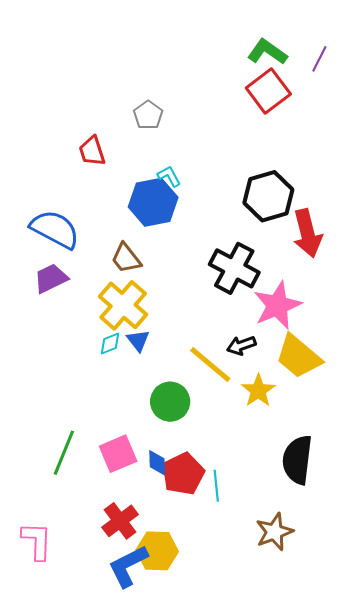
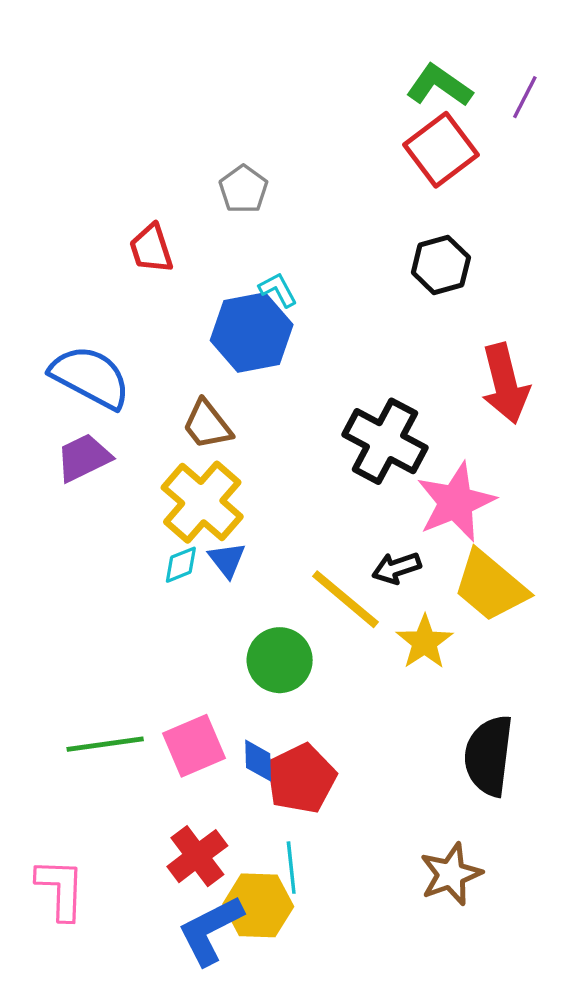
black hexagon: (268, 196) -> (441, 265), moved, size x0.7
green line: (64, 453) -> (105, 744), turned 60
cyan line: (216, 486) -> (291, 868), moved

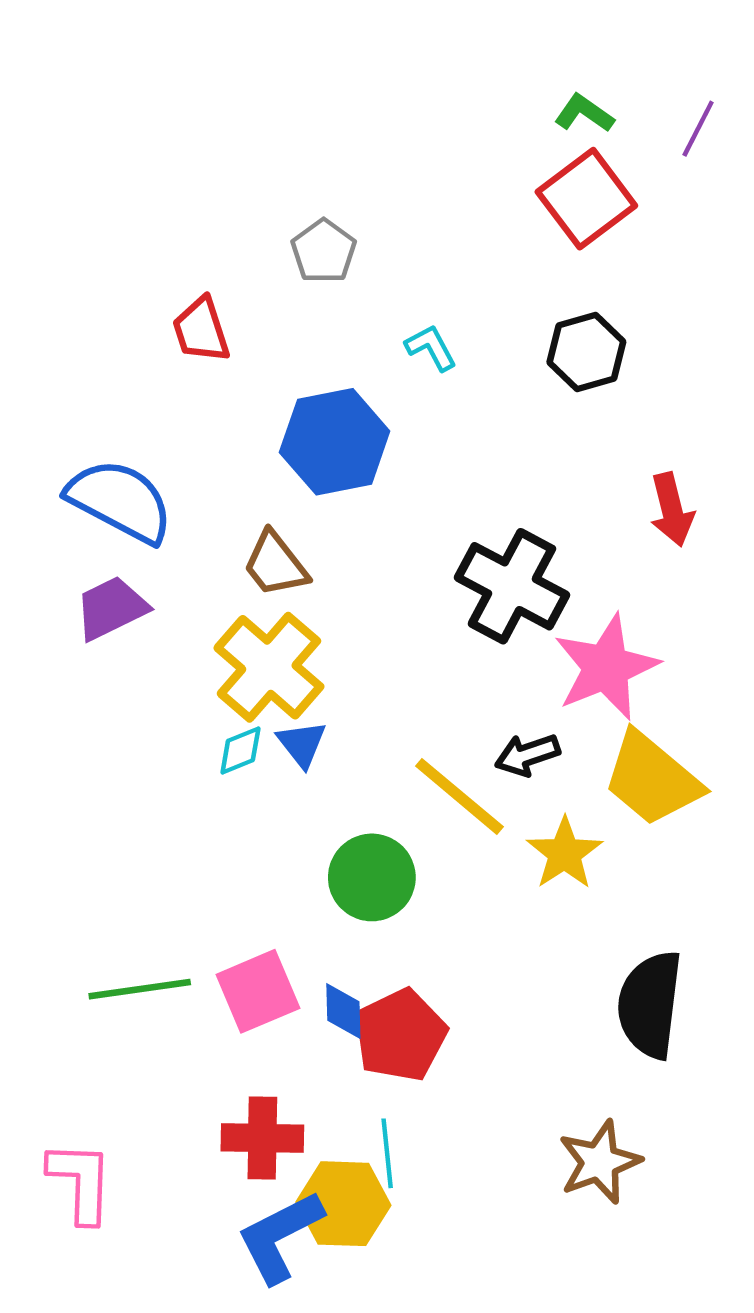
green L-shape: (439, 86) -> (584, 113), size x0.7
cyan L-shape: (278, 290) -> (431, 348), moved
red arrow: (505, 384) -> (672, 510), size x0.7
red cross: (197, 856) -> (262, 1138), turned 38

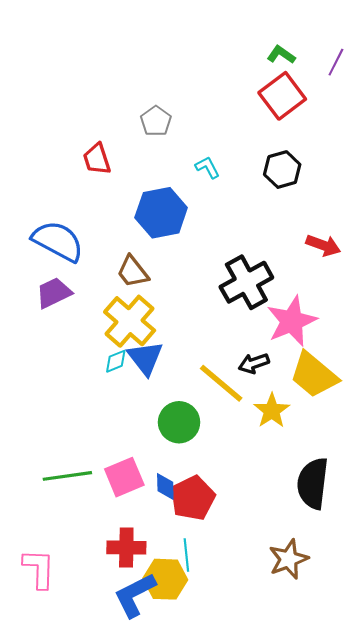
red arrow: (672, 510) -> (323, 245), turned -56
black cross: (512, 586) -> (246, 282), turned 33
blue triangle: (302, 744) -> (145, 358), size x1.5

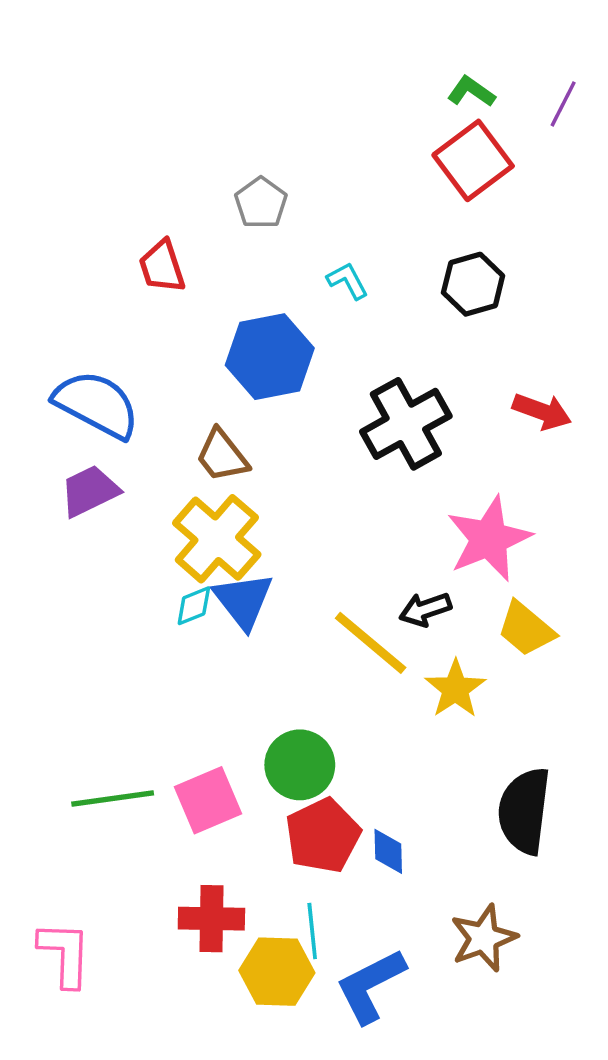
black cross: (246, 282) -> (406, 424), moved
yellow trapezoid: (314, 375) -> (526, 629), size x0.7
green circle: (179, 422) -> (300, 765), moved
blue diamond: (165, 486) -> (388, 851), moved
blue L-shape: (135, 595) -> (371, 986), moved

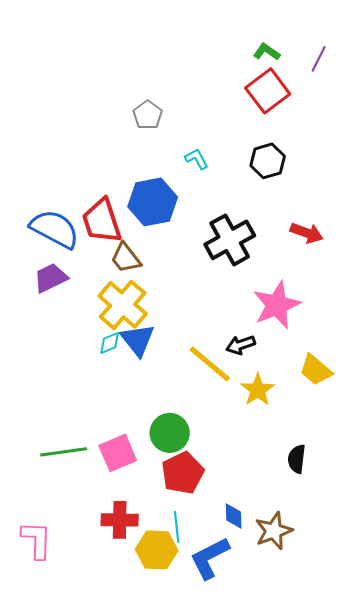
red trapezoid: (162, 267) -> (102, 221), moved, size x1.5
yellow trapezoid: (526, 629) -> (316, 370), moved
black semicircle: (524, 811) -> (297, 459), size x0.6
blue diamond: (388, 851) -> (234, 516), moved

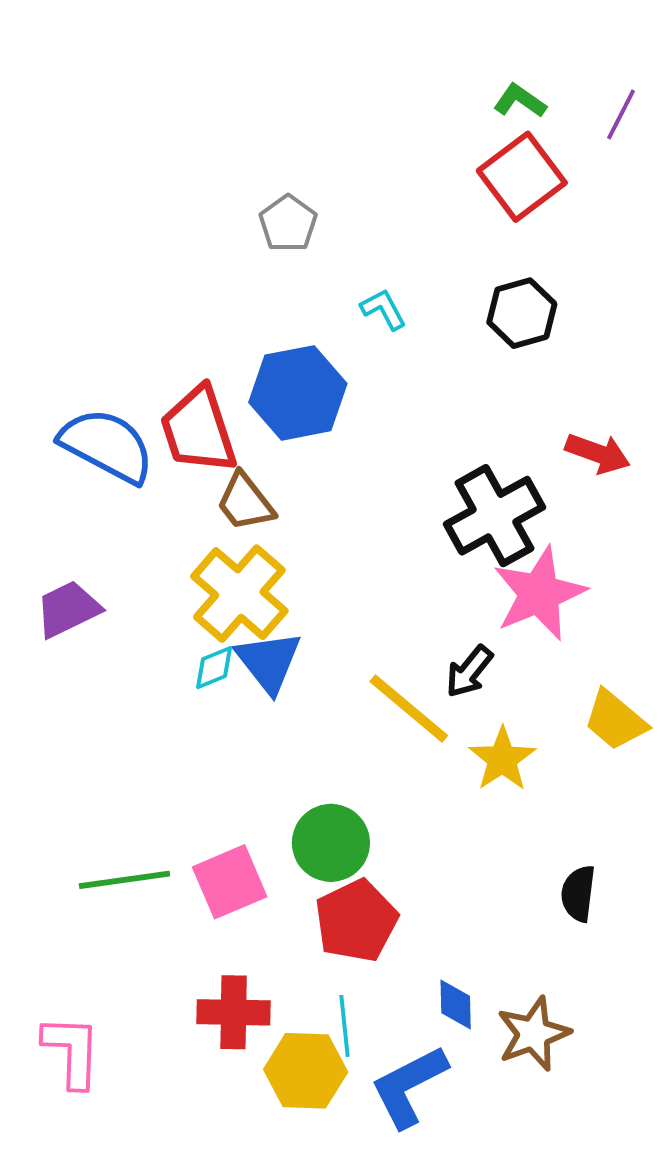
black cross: (230, 240) -> (495, 516), moved
purple trapezoid: (51, 278) -> (68, 609), moved
black arrow: (241, 345) -> (469, 671), turned -32

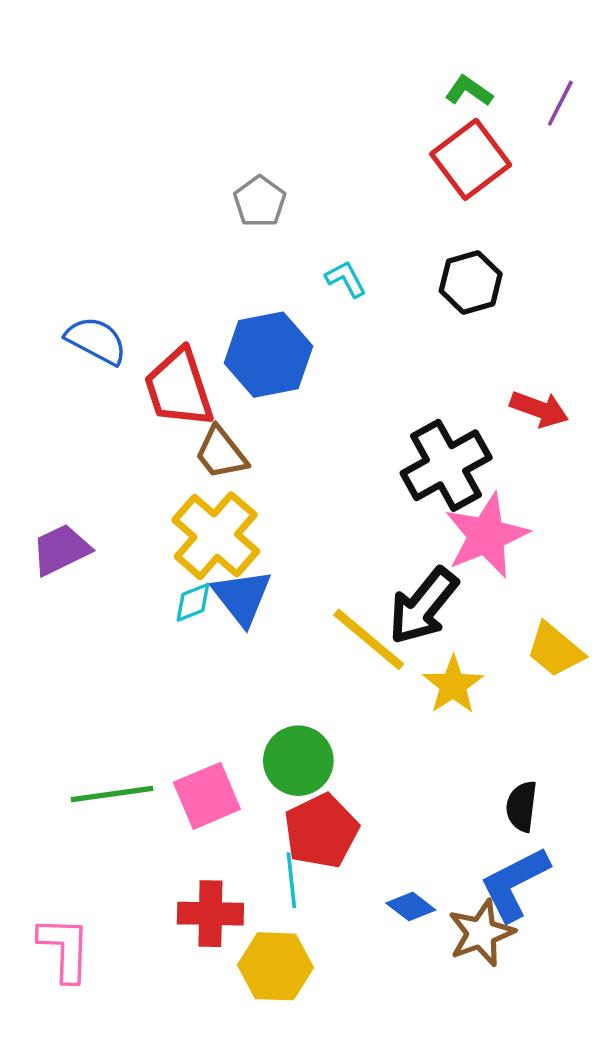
blue semicircle: (107, 446) -> (96, 340), moved, size x0.7
black arrow: (469, 671) -> (423, 606), size x1.6
blue diamond: (456, 1005) -> (411, 907), turned -51
cyan line: (345, 1026) -> (291, 880), moved
blue L-shape: (409, 1086) -> (515, 884), moved

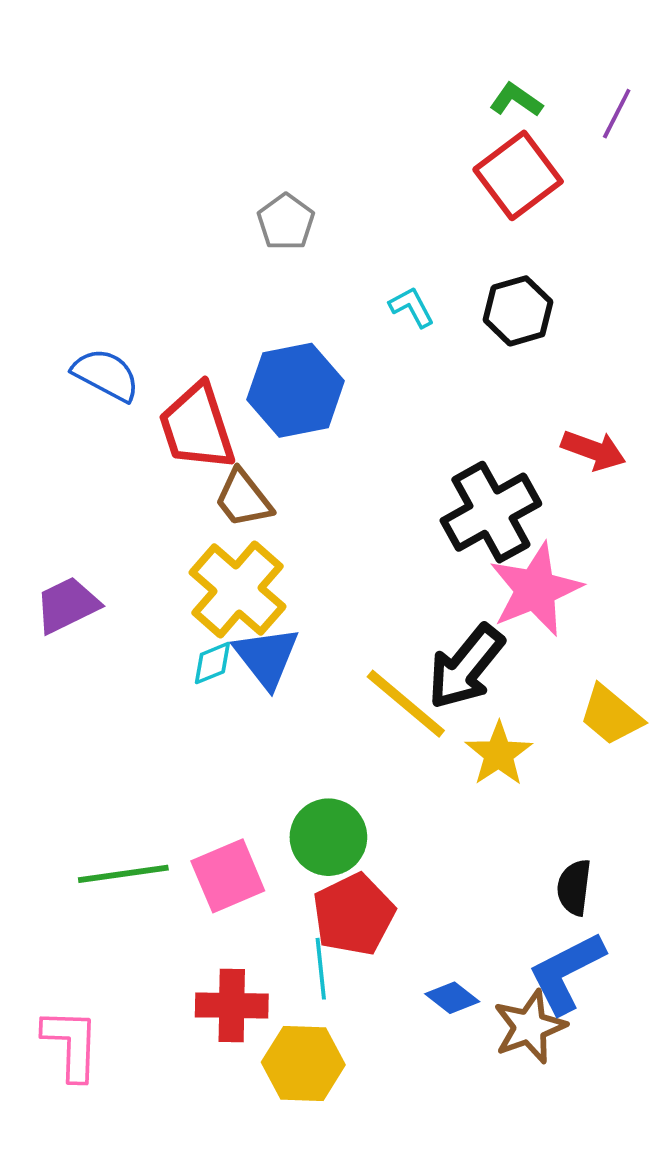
cyan L-shape: (346, 279) -> (412, 307), moved

